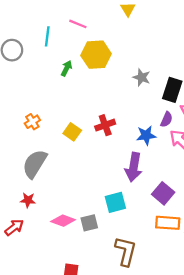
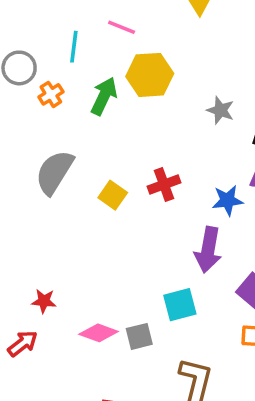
green arrow: (67, 68) -> (104, 96), size x1.5
orange cross: (32, 122) -> (51, 94), moved
gray semicircle: (35, 164) -> (54, 172), moved

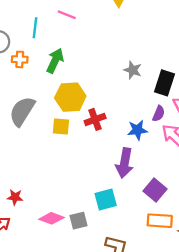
yellow hexagon: (150, 75) -> (70, 97), moved
orange cross: (51, 94) -> (20, 59), turned 35
yellow square: (113, 195) -> (61, 127), turned -30

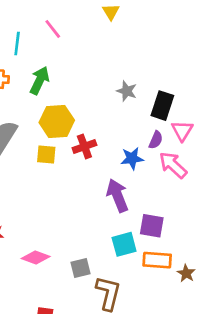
pink line: (67, 15) -> (53, 29), turned 30
purple arrow: (124, 163) -> (117, 195), turned 148
purple square: (155, 190) -> (152, 226), turned -30
cyan square: (106, 199) -> (124, 244), moved
gray square: (79, 221) -> (80, 268), moved

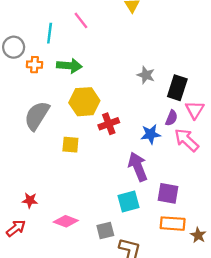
green arrow: (40, 80) -> (69, 66), turned 70
yellow square: (46, 154) -> (70, 145), moved
cyan square: (124, 244) -> (129, 202), moved

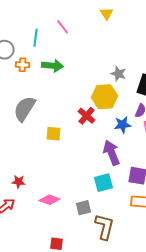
yellow hexagon: (84, 102) -> (104, 97), moved
red cross: (109, 124) -> (86, 116), turned -30

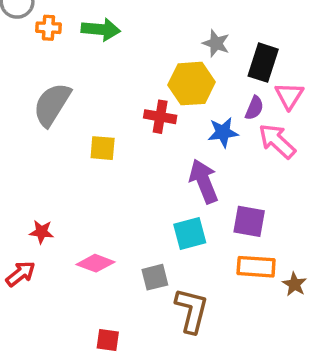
red cross: (86, 116) -> (160, 117), turned -30

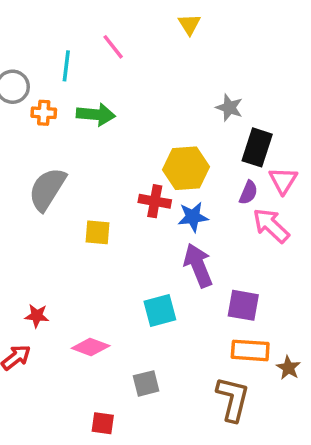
gray star: (216, 43) -> (229, 108), moved
blue star: (223, 132) -> (193, 217), moved
cyan square: (190, 234) -> (160, 311), moved
gray square: (155, 277) -> (146, 383), moved
brown L-shape: (192, 310) -> (233, 399), moved

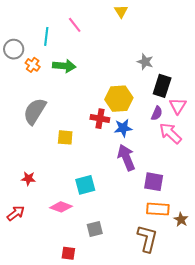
orange cross: (44, 113) -> (33, 65), turned 32
cyan square: (160, 311) -> (85, 185), moved
red star: (37, 316) -> (28, 179), moved

